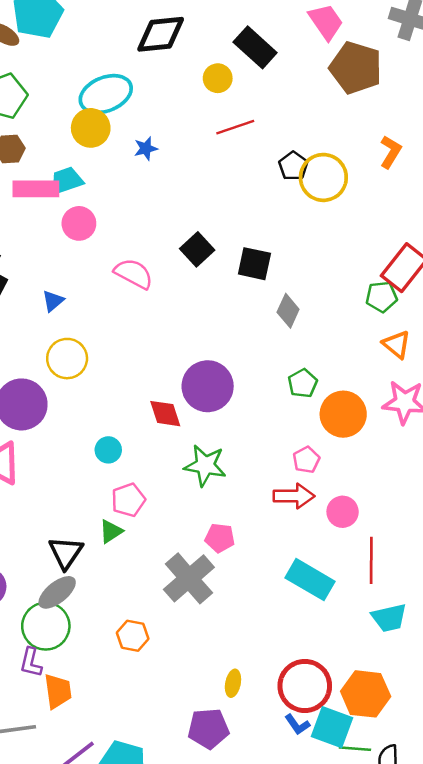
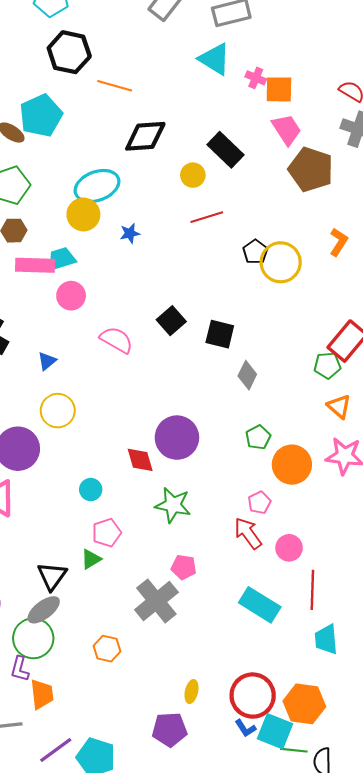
red arrow: (294, 496) -> (248, 533), turned -128
cyan trapezoid: (389, 618) -> (326, 639), turned 96

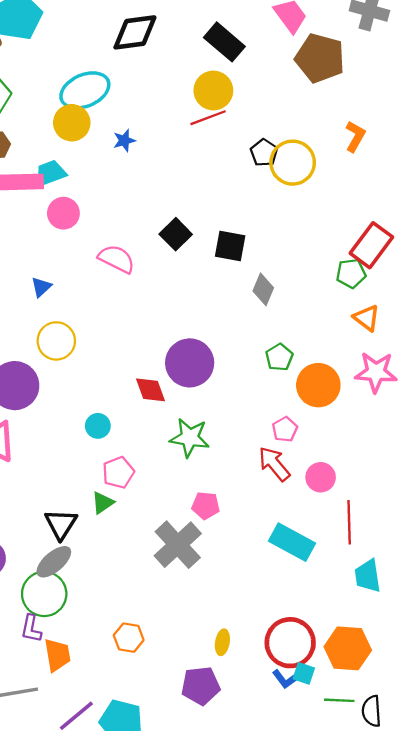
yellow circle: (193, 175) -> (213, 90), moved, size x1.4
orange hexagon: (107, 649) -> (129, 638), moved
cyan square: (275, 731) -> (304, 673), moved, size x0.6

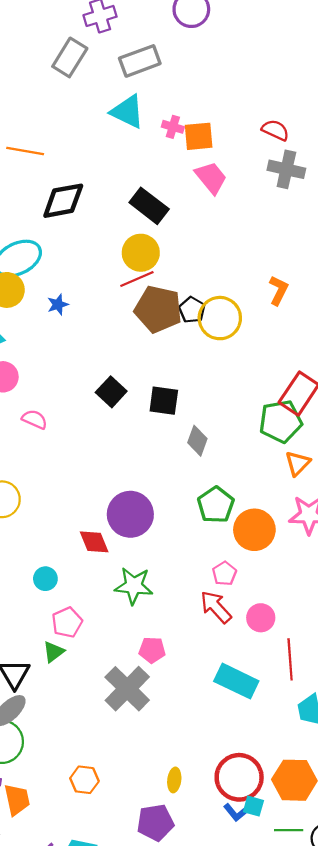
brown pentagon: (320, 58) -> (158, 309), moved
pink semicircle: (117, 259) -> (35, 419), moved, size x0.7
green pentagon: (351, 273) -> (281, 421), size x1.5
orange triangle: (367, 318) -> (298, 463), turned 40
green pentagon: (279, 357) -> (216, 505), size x1.4

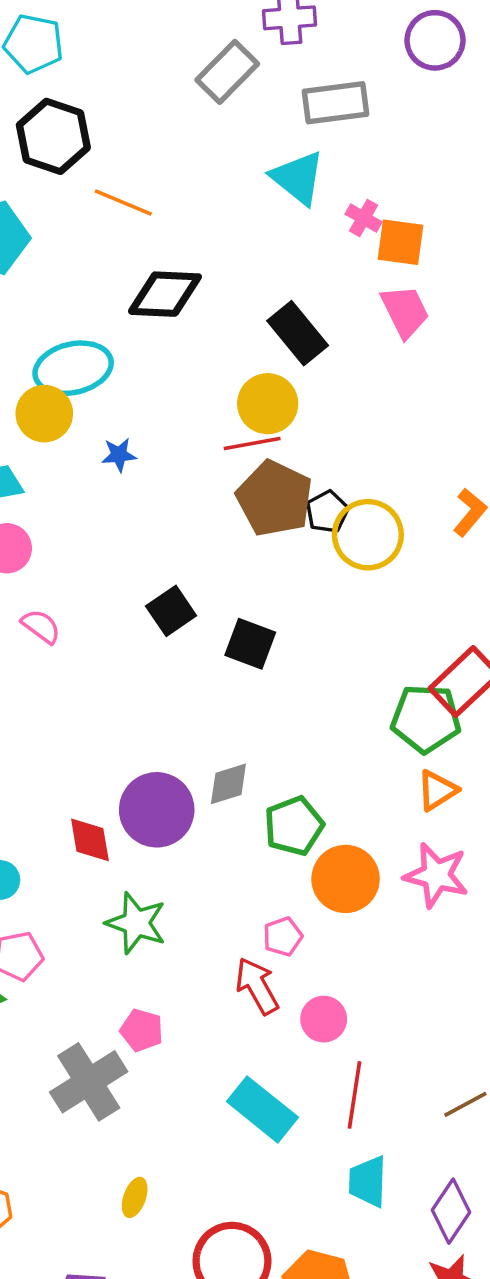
gray diamond: (197, 441) -> (228, 784), moved, turned 40
yellow ellipse: (174, 780) -> (135, 1197), moved

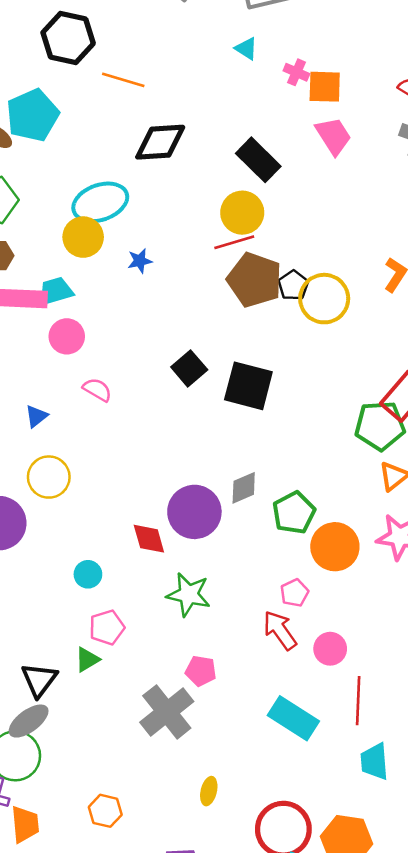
cyan triangle: (298, 178) -> (246, 49), size x0.6
black square: (250, 644) -> (248, 386), size x1.4

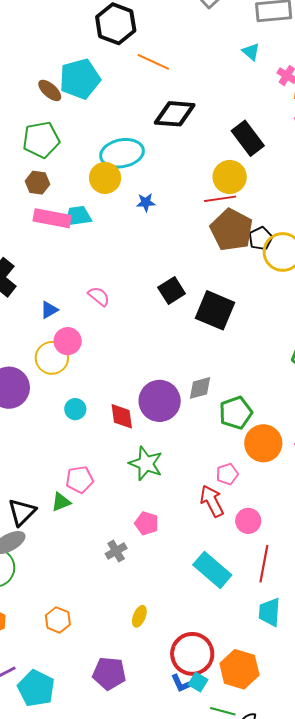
pink circle: (67, 336) -> (68, 341), moved
cyan circle: (88, 574) -> (75, 409), moved
gray cross: (167, 712) -> (116, 551), size x0.5

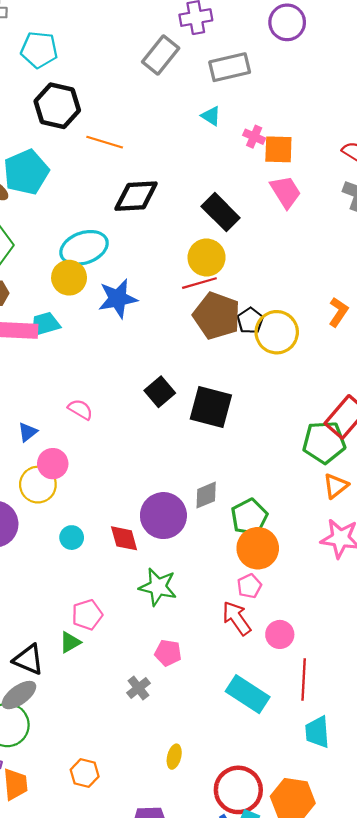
blue star: (146, 202) -> (118, 298), size x1.8
orange circle: (263, 443) -> (258, 548), moved
black triangle: (22, 512) -> (28, 660), turned -44

